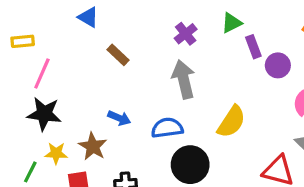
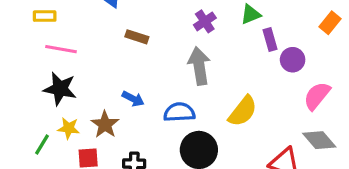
brown rectangle: (118, 55) -> (137, 37), turned -30
pink line: (42, 74) -> (61, 49), turned 72

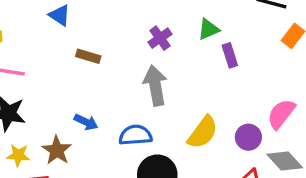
purple circle: (293, 60) -> (248, 137), moved

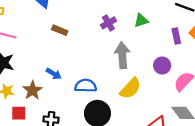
purple rectangle: (230, 55) -> (176, 36), moved
gray arrow: (155, 85) -> (122, 55), moved
purple circle: (248, 137) -> (162, 66), moved

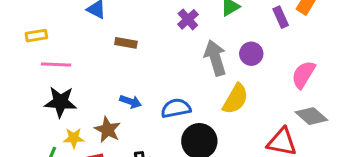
purple circle: (162, 66) -> (251, 54), moved

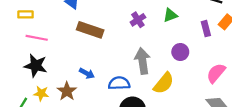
brown rectangle: (126, 43) -> (90, 30), size x1.6
gray arrow: (215, 58) -> (142, 61), moved

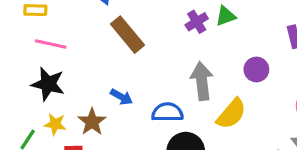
green triangle: (170, 15) -> (226, 16), moved
brown rectangle: (90, 30) -> (128, 35), turned 30

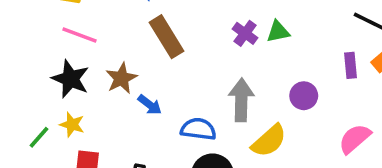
purple cross: (197, 22) -> (245, 33), turned -30
brown star: (92, 122) -> (121, 78), moved

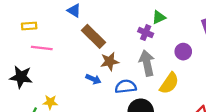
purple cross: (245, 33) -> (146, 33), moved
brown star: (121, 78) -> (110, 61), moved, turned 30
black star: (70, 79) -> (21, 77), moved

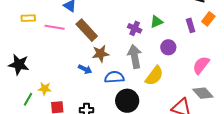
green triangle: (159, 17) -> (156, 22), moved
pink line: (42, 48) -> (55, 27), moved

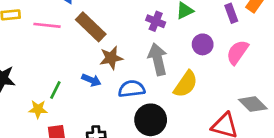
pink semicircle: (201, 65) -> (237, 52), moved
green line: (28, 99) -> (55, 90), moved

